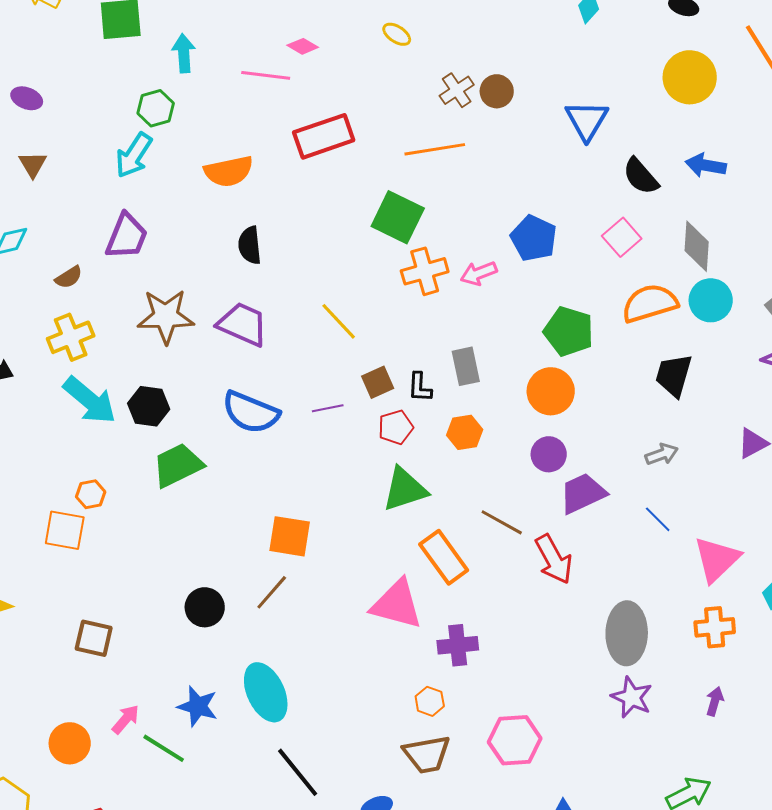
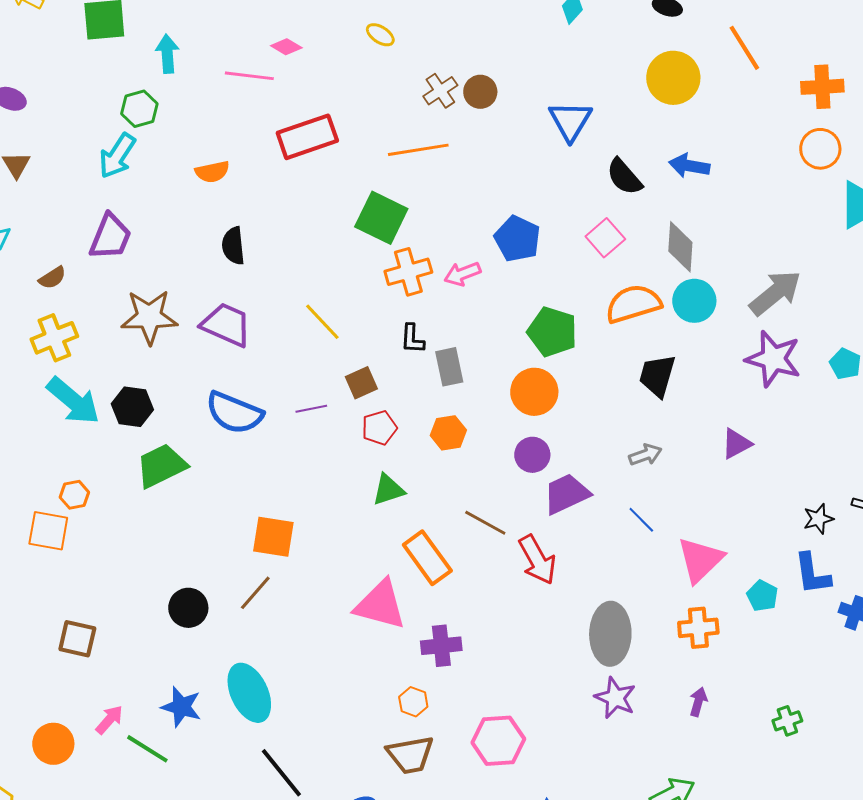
orange semicircle: (229, 171) -> (212, 172), size x0.7
black L-shape: (420, 387) -> (412, 339), moved
green triangle: (405, 489) -> (388, 490), size x0.7

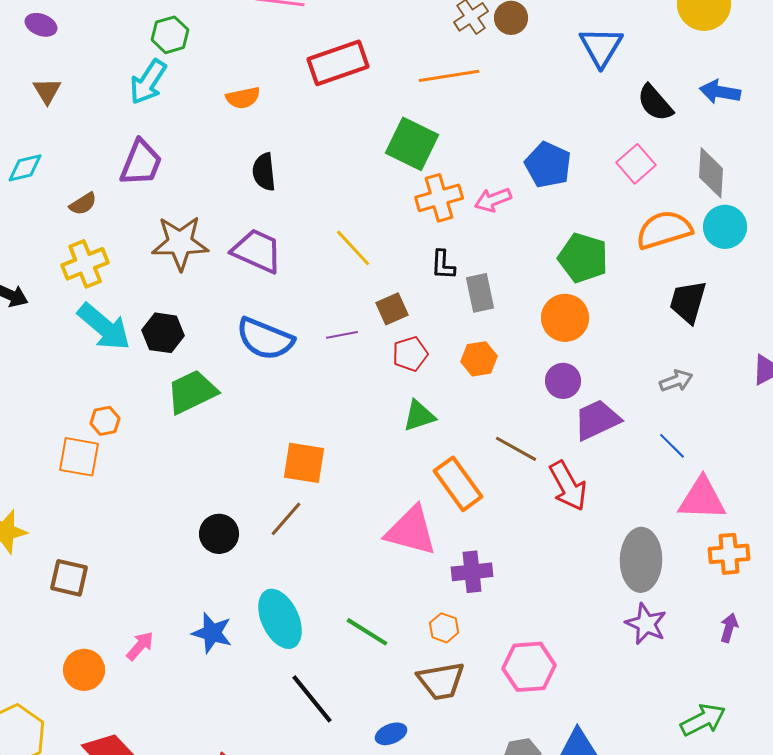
pink triangle: (700, 560) -> (702, 499), moved, turned 46
brown square: (77, 639) -> (69, 578), moved
green line: (147, 749) -> (367, 632), moved

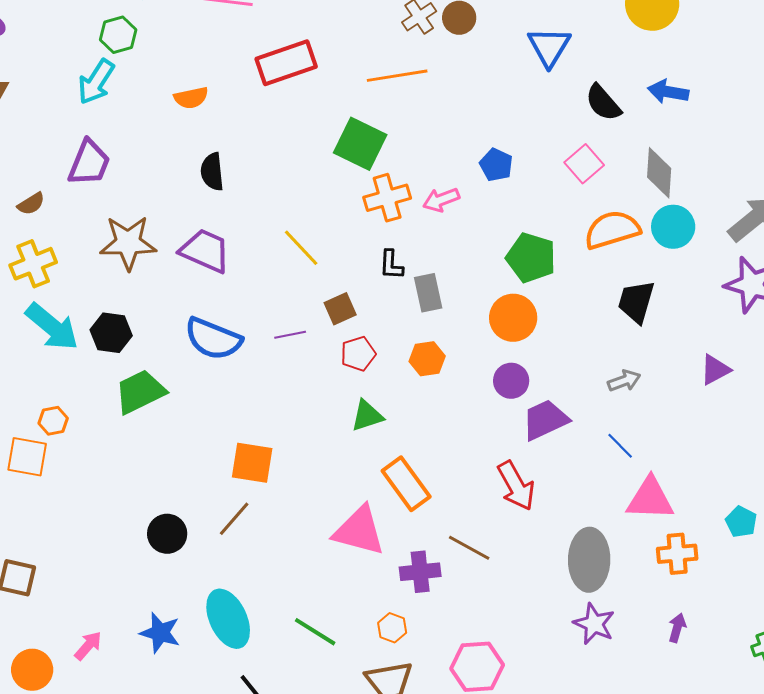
blue pentagon: (548, 165) -> (496, 165), size x0.7
brown line: (516, 449) -> (469, 548), moved

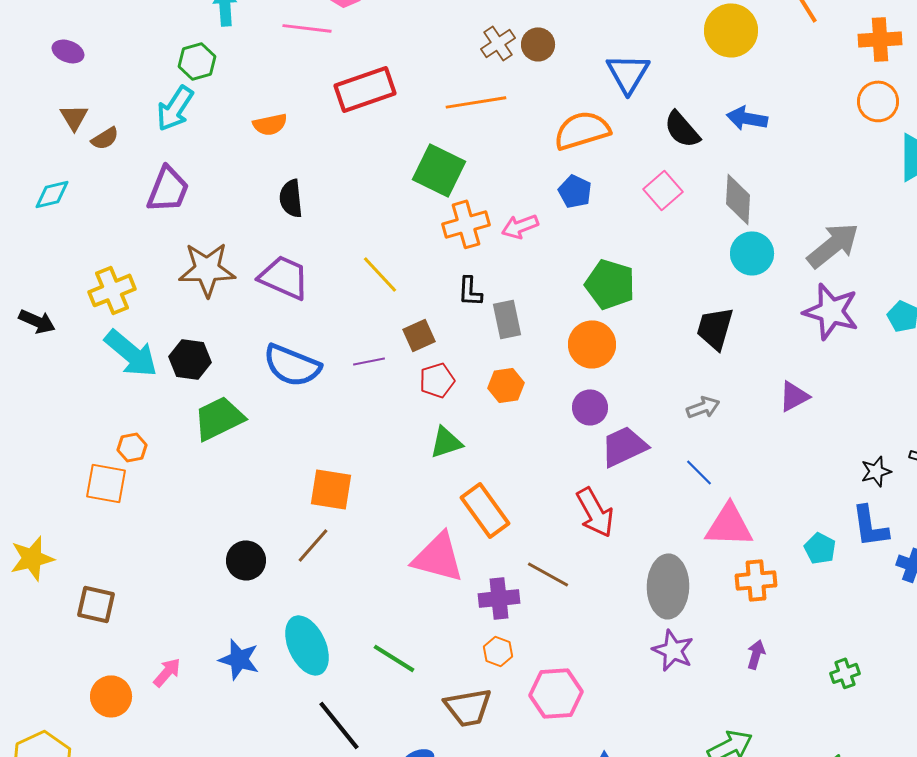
brown semicircle: (31, 204) -> (105, 138), moved
orange semicircle: (612, 230) -> (582, 130), moved
orange hexagon: (392, 628) -> (498, 651), moved

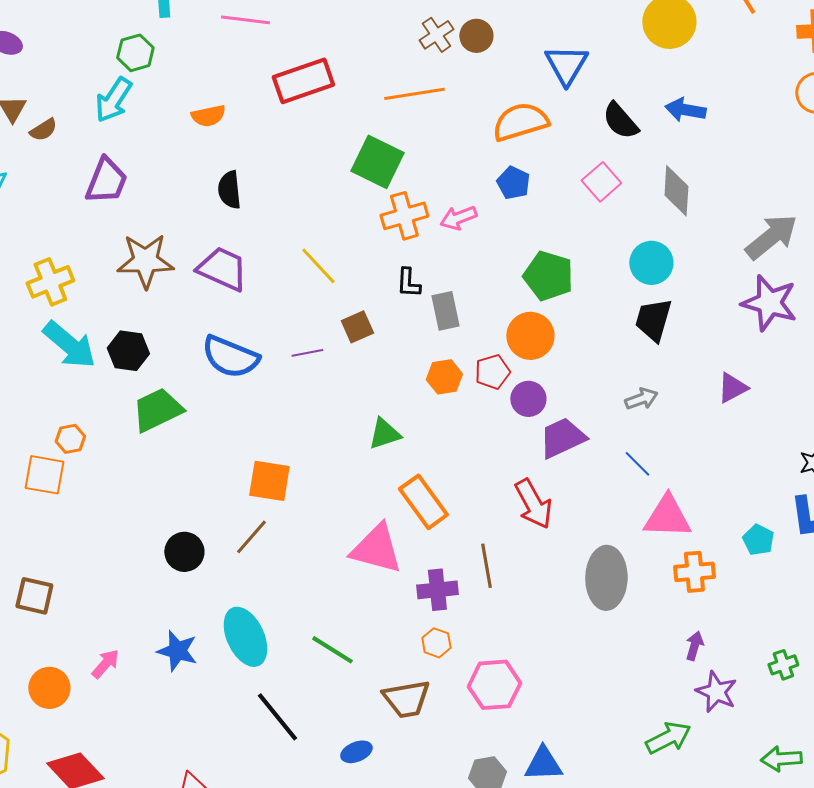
cyan circle: (752, 253) -> (651, 263), moved
red pentagon: (437, 380) -> (492, 372), moved
brown line: (548, 574) -> (486, 566), turned 51
purple star: (673, 650) -> (716, 692), moved

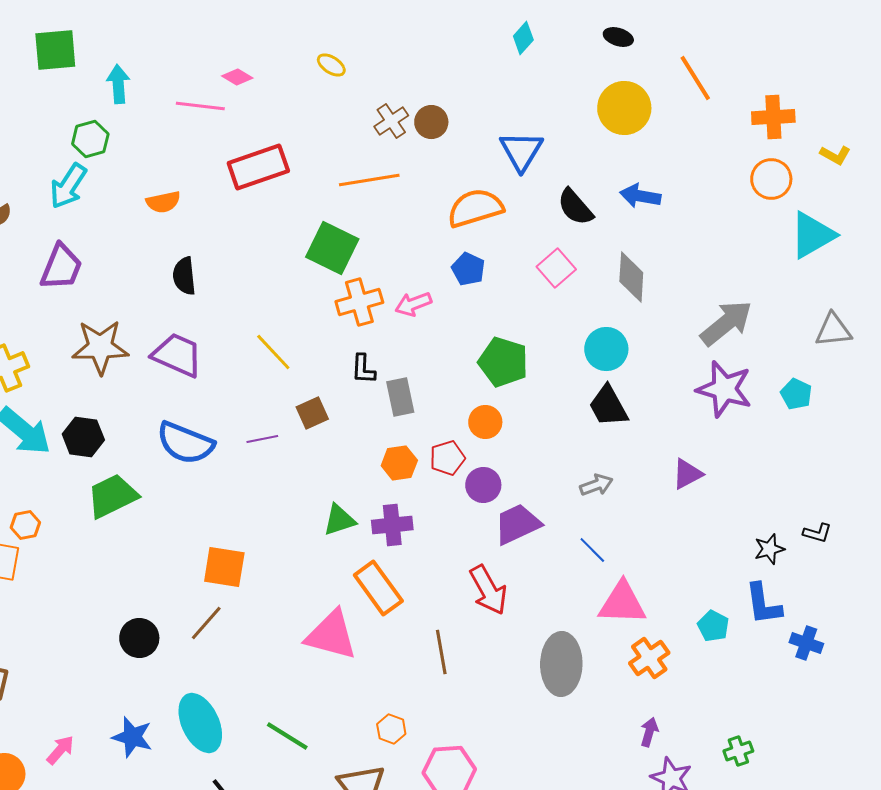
black trapezoid: (653, 320) -> (608, 406), turned -45
orange circle: (530, 336) -> (485, 422), size x0.7
orange cross: (694, 572) -> (649, 658), turned -30
purple cross: (437, 590) -> (392, 525), moved

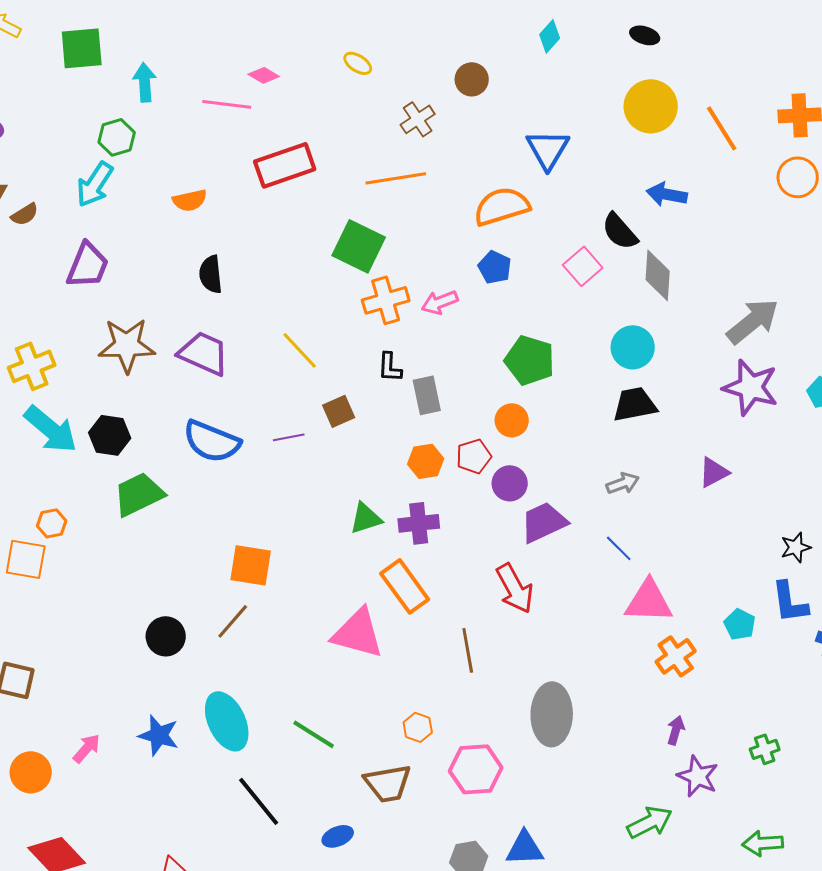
orange line: (695, 78) -> (722, 128), moved
brown circle: (431, 122) -> (472, 79), moved
black semicircle: (575, 207) -> (620, 231), moved
black trapezoid: (608, 406) -> (635, 404), turned 108
gray ellipse: (561, 664) -> (552, 714), moved

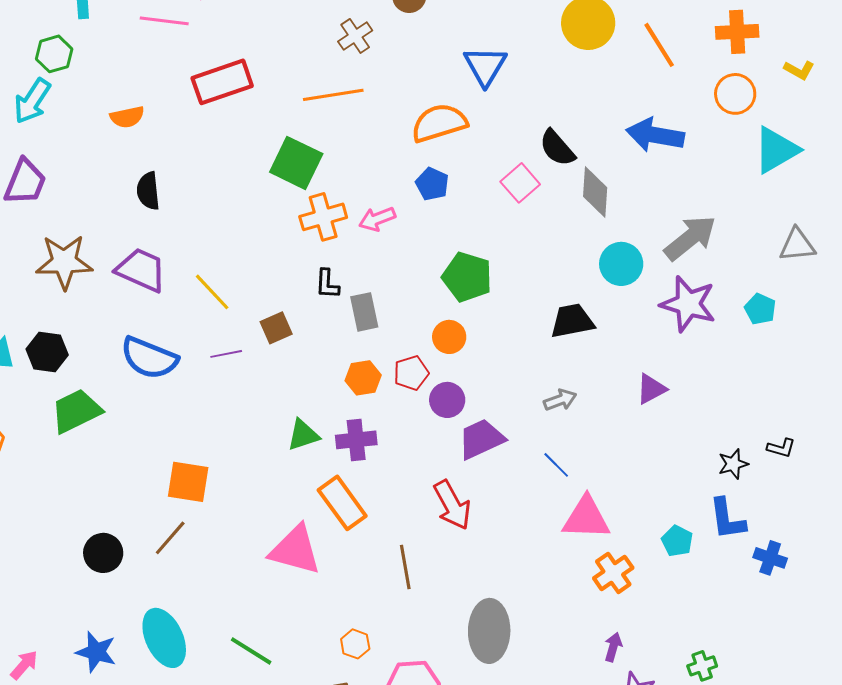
blue arrow: (667, 194) -> (655, 135), moved, size x1.4
cyan circle: (633, 347) -> (621, 264), moved
yellow line: (300, 350) -> (212, 292), moved

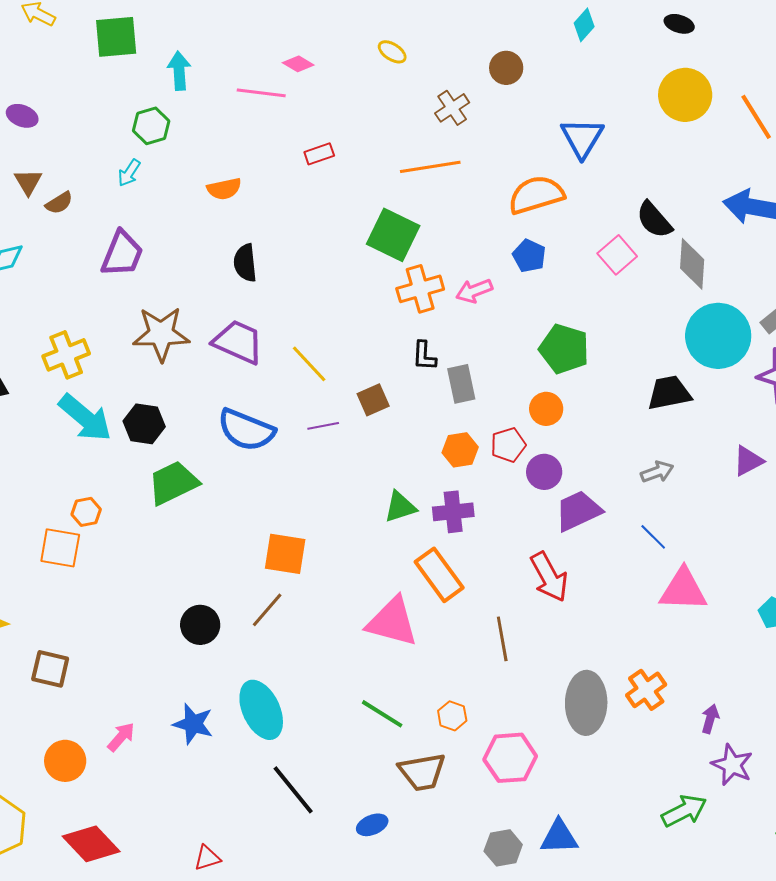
red rectangle: (222, 82) -> (319, 154), size x0.5
cyan arrow: (32, 101) -> (129, 173), size x0.6
cyan circle: (621, 264) -> (718, 336), size x1.5
orange cross: (613, 573) -> (646, 690), moved
green line: (251, 651) -> (382, 714), moved

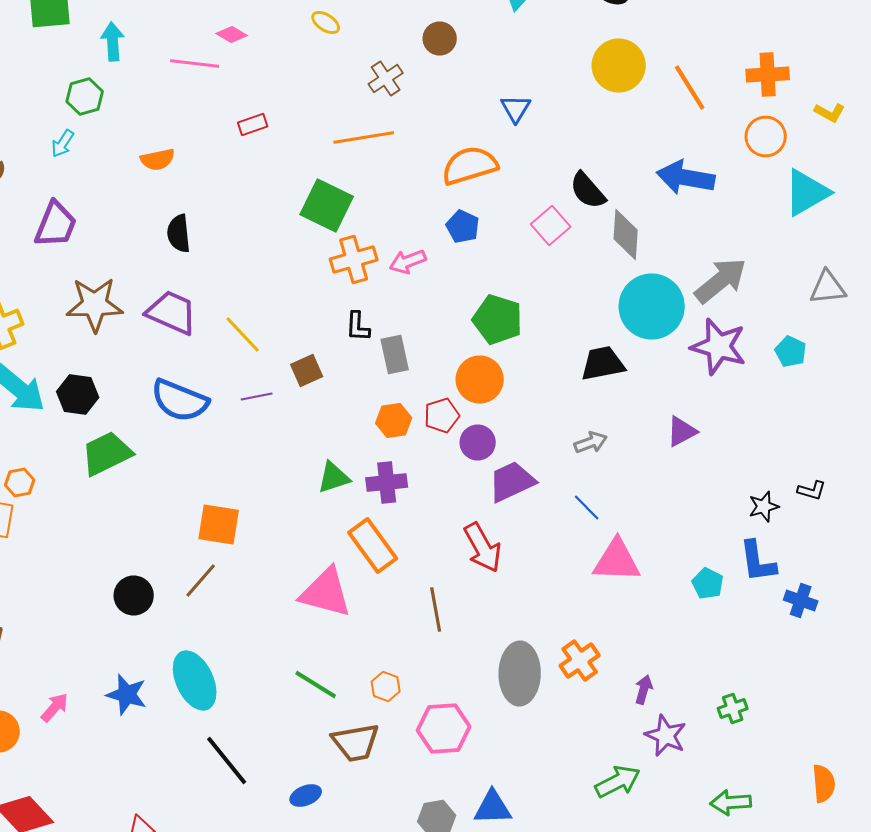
blue triangle: (582, 138) -> (516, 108), size x0.7
orange circle: (546, 409) -> (480, 380), size x1.4

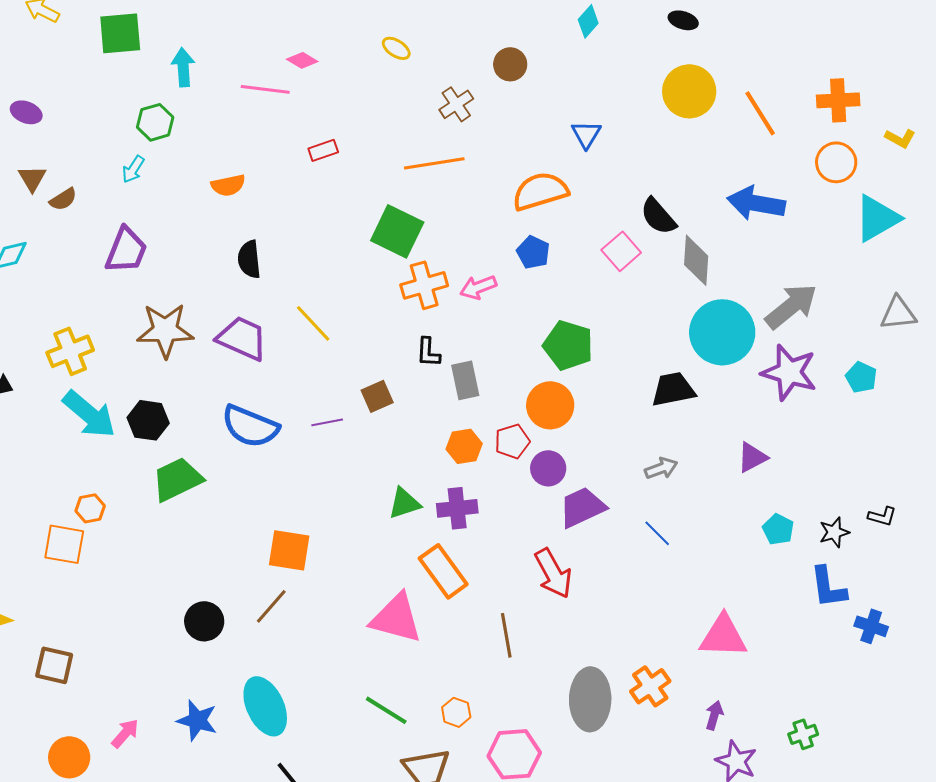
yellow line: (243, 334) -> (313, 323), moved
pink triangle: (617, 560) -> (723, 636), moved
cyan pentagon: (708, 584) -> (778, 529), moved

